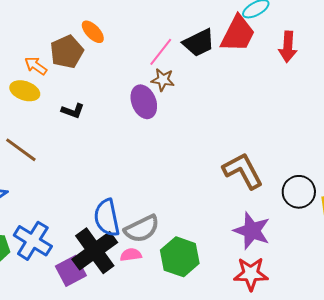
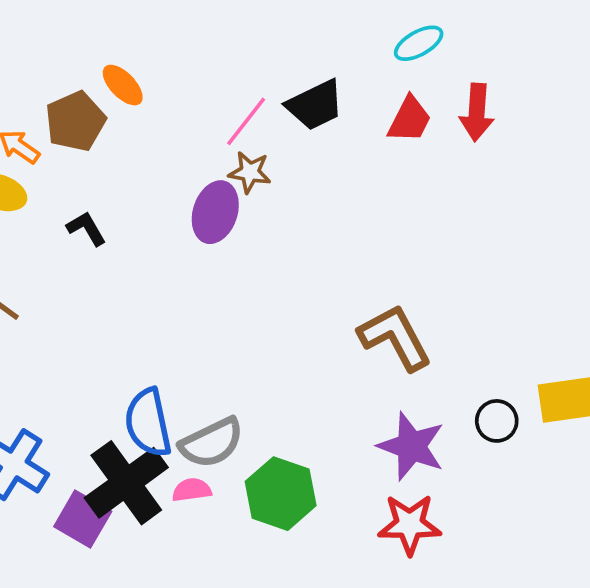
red trapezoid: (238, 34) -> (410, 120), moved, size x0.7
purple ellipse: (144, 102) -> (215, 212), turned 40
black L-shape: (73, 111) -> (86, 228), turned -140
black circle: (299, 192) -> (497, 421), moved, size x0.7
purple square: (71, 271) -> (83, 519), turned -32

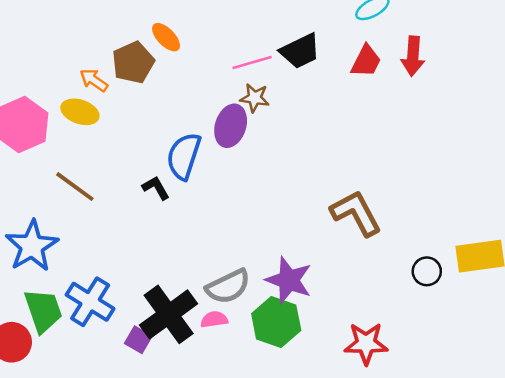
pink line: (246, 121) -> (252, 62), turned 36
black L-shape: (86, 228) -> (156, 188), moved
blue semicircle: (148, 423) -> (184, 156), moved, turned 30
purple star: (411, 446) -> (289, 280), moved
purple square: (83, 519) -> (138, 340), size x0.7

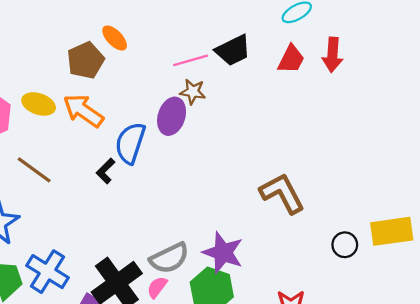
orange arrow: (94, 80) -> (83, 111), moved, size x1.6
black L-shape: (156, 188) -> (106, 171), turned -105
pink semicircle: (214, 319) -> (157, 287), turned -45

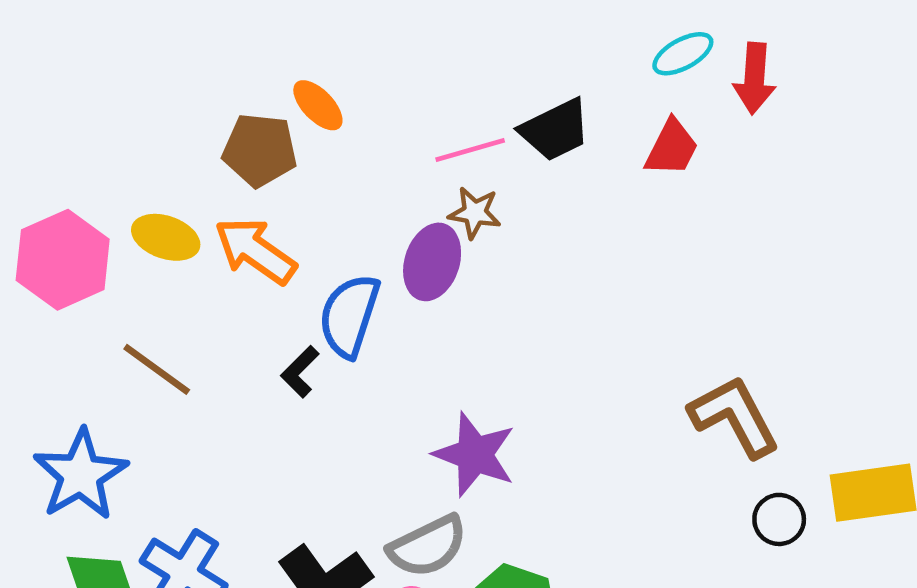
red arrow: (332, 55) -> (755, 78), moved
brown pentagon: (86, 60) -> (260, 150), turned 30
brown L-shape: (282, 193) -> (734, 416), moved
purple star: (223, 253) -> (475, 455), moved

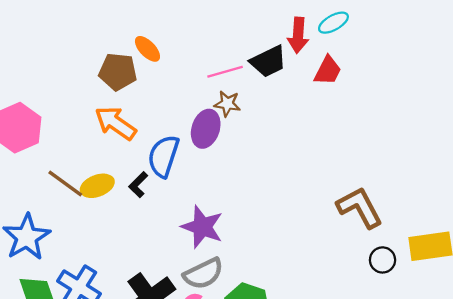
red arrow: (755, 78) -> (298, 35), moved
yellow ellipse: (166, 237) -> (97, 186), moved, turned -40
purple star: (475, 455) -> (202, 227), moved

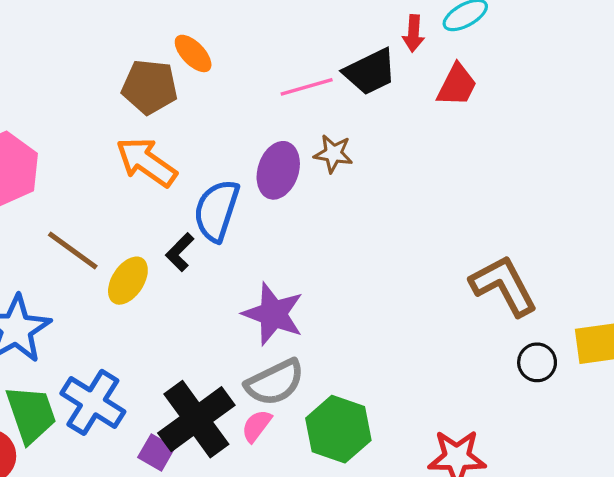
red arrow: (298, 35) -> (413, 33), size x0.7
brown star: (227, 104) -> (333, 154), moved
yellow ellipse: (97, 186) -> (128, 281), moved, turned -36

